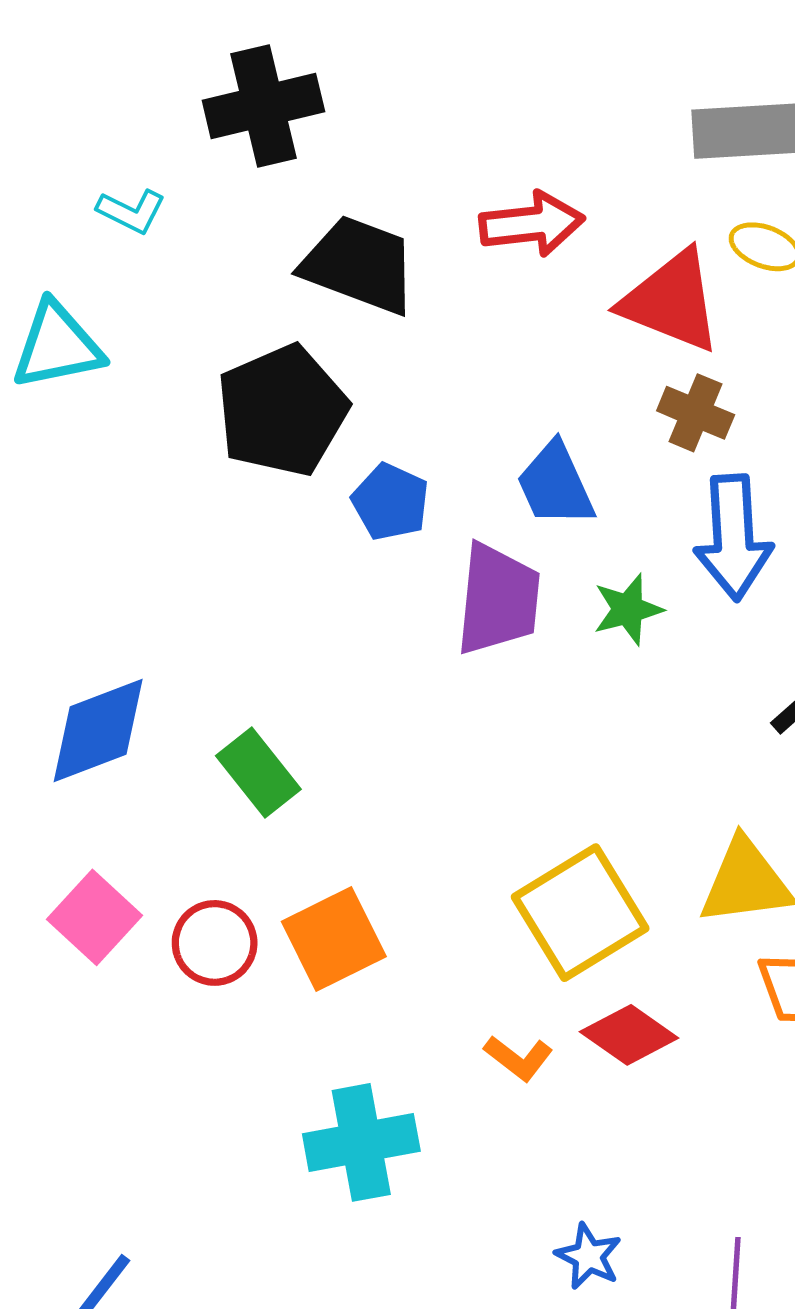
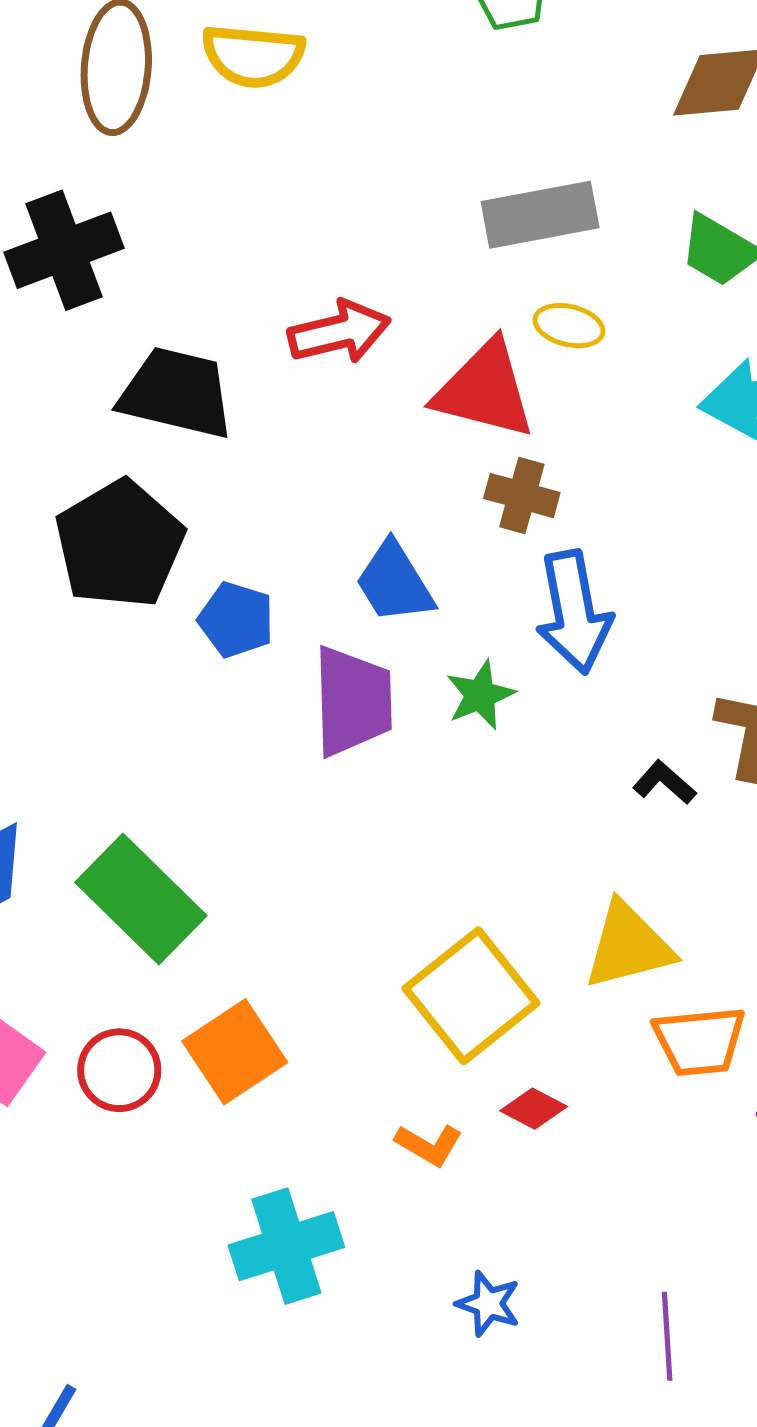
green rectangle: (258, 773) -> (141, 899), size x1.5
red diamond: (629, 1035) -> (534, 1109), size x0.7
blue star: (589, 1256) -> (488, 1304), moved

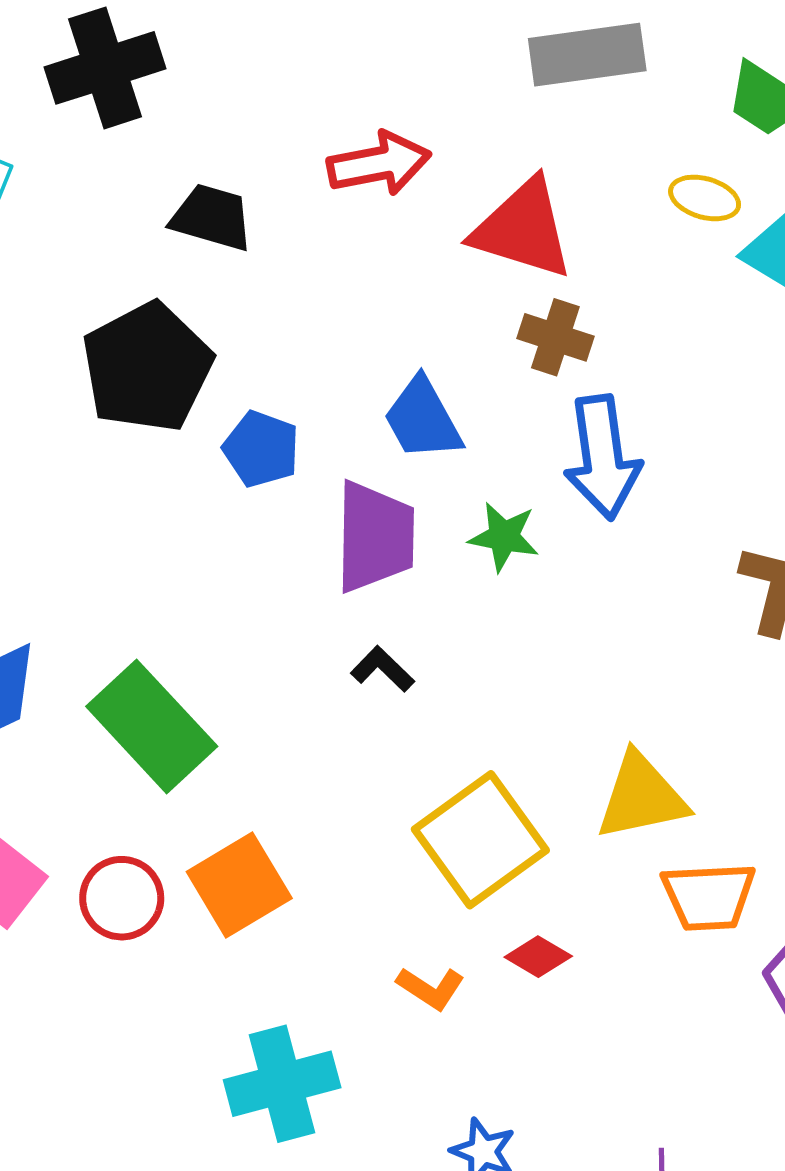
yellow ellipse: (569, 326) -> (705, 198), moved
black trapezoid: (177, 393) -> (212, 217), size x0.7
green star: (480, 695) -> (504, 537), turned 30
black L-shape: (664, 782) -> (382, 669), moved

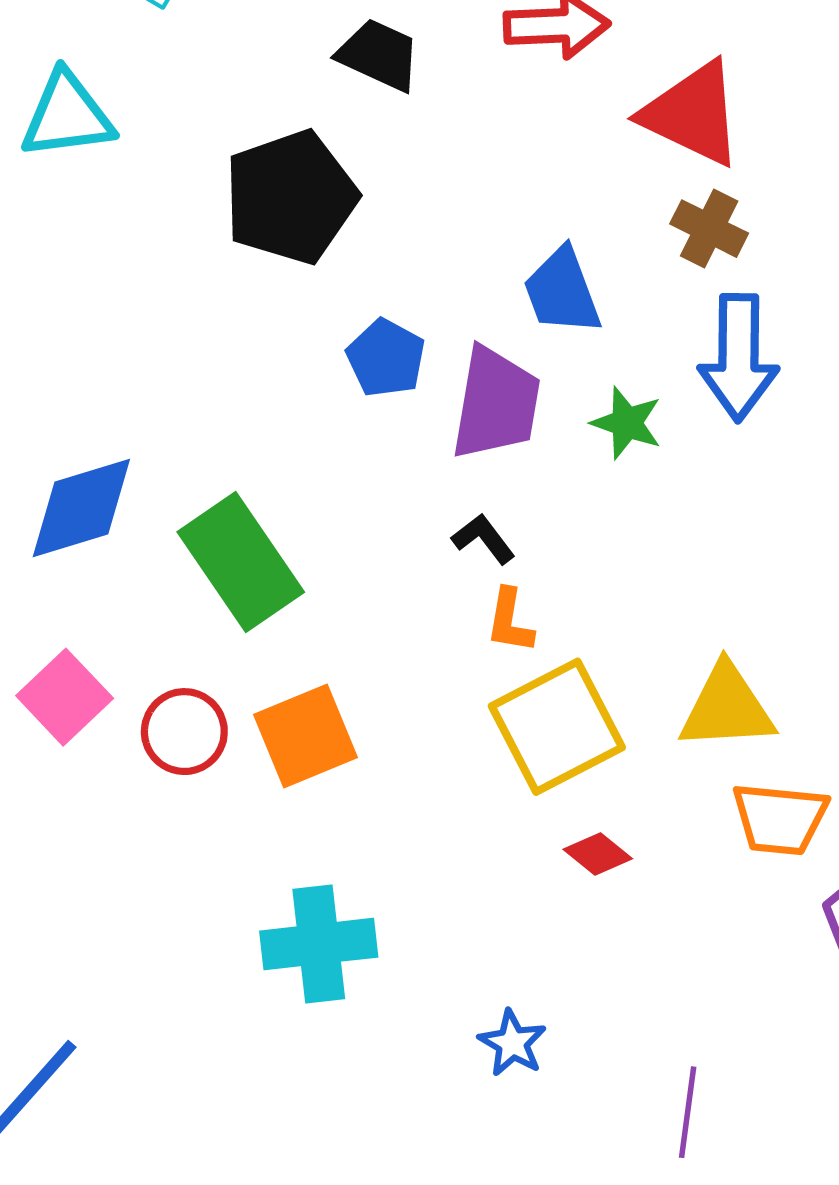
blue pentagon: (261, 449) -> (386, 358), moved
orange L-shape: (431, 988) -> (510, 621), moved, turned 58

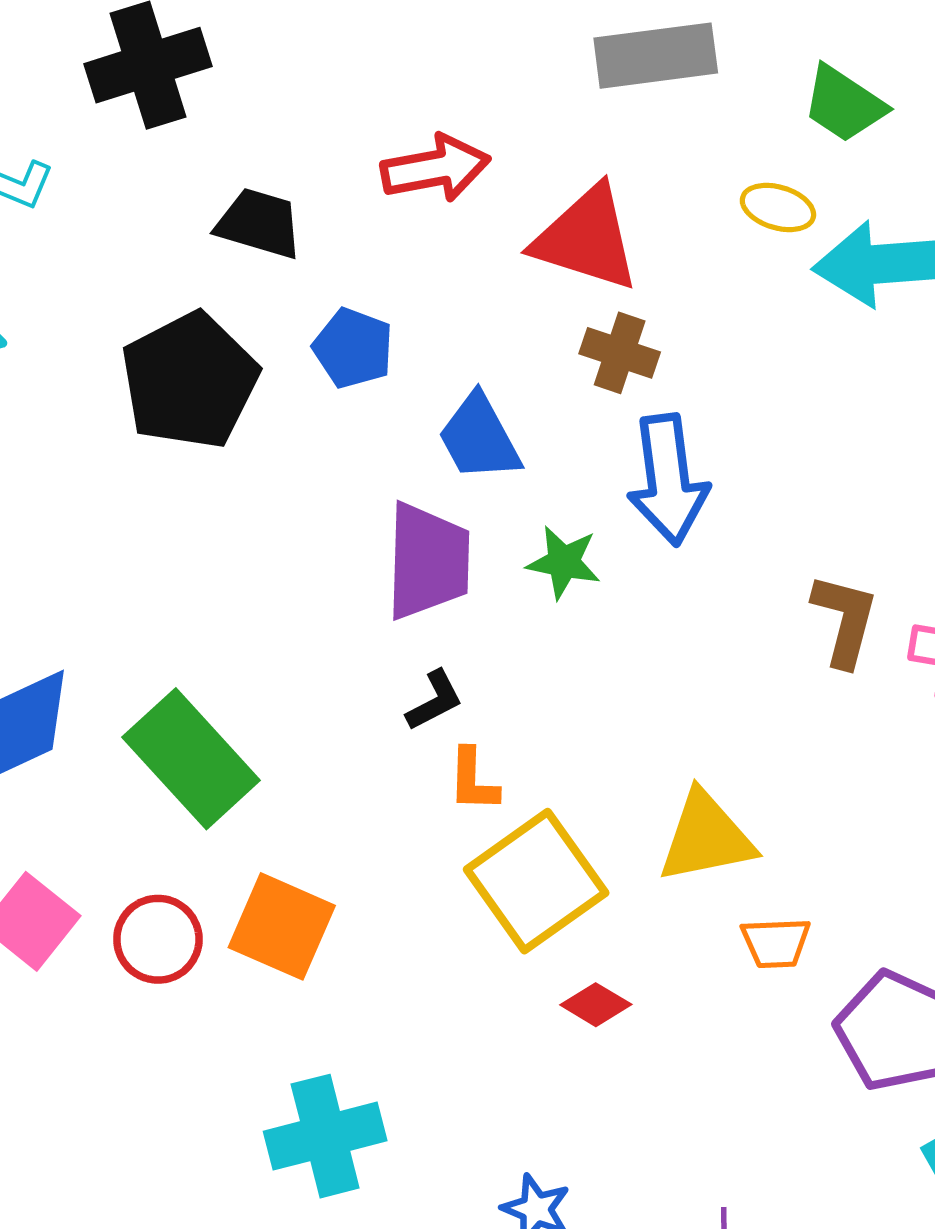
blue pentagon: (386, 358) -> (353, 348), moved
black L-shape: (483, 539) -> (435, 700), turned 108
orange square: (305, 736) -> (282, 926), turned -36
orange trapezoid: (780, 819) -> (776, 943), size x0.7

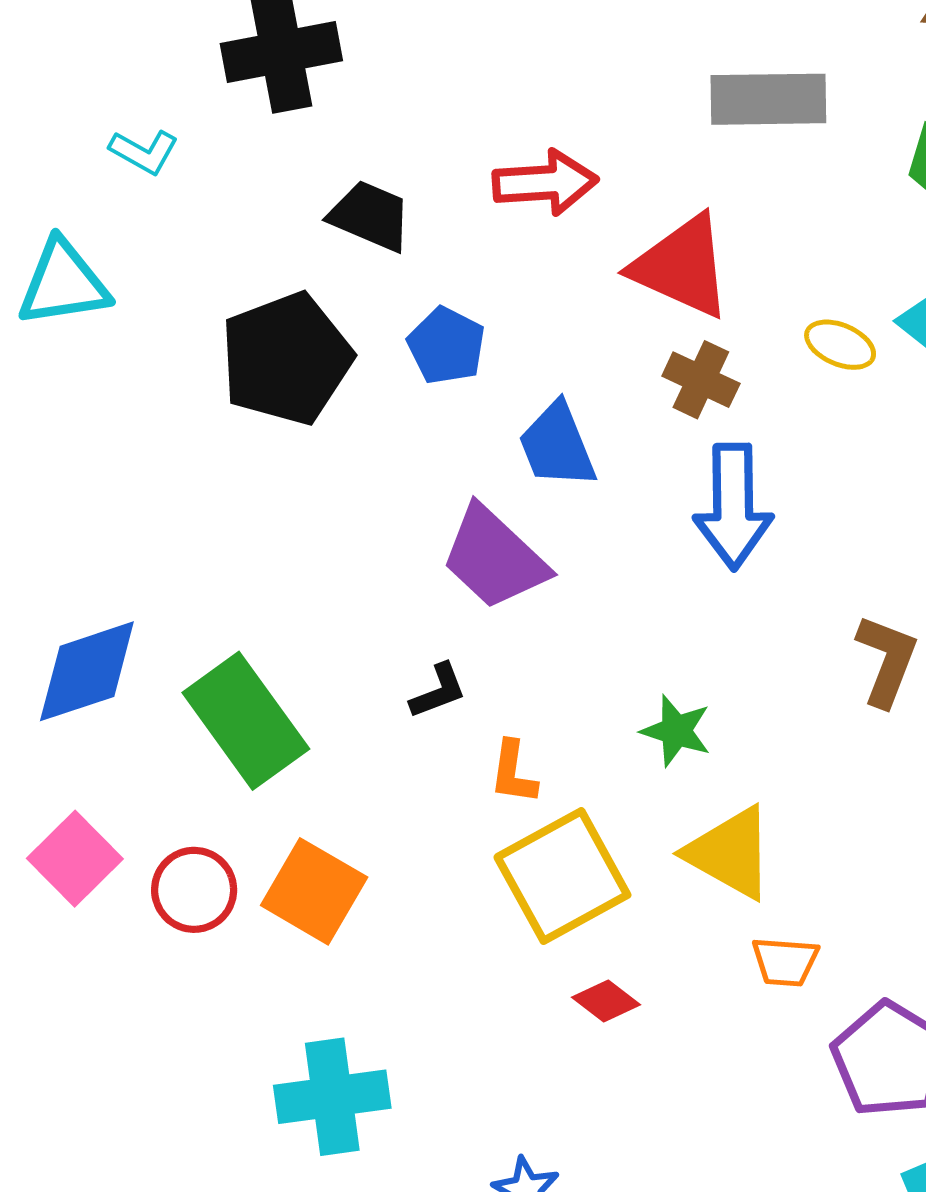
yellow ellipse: (778, 208) -> (840, 345), moved
purple trapezoid: (428, 561) -> (494, 558), turned 125
green star: (564, 562) -> (676, 731), moved
black L-shape: (435, 700) -> (438, 691), moved
yellow triangle: (706, 837) -> (730, 853), turned 34

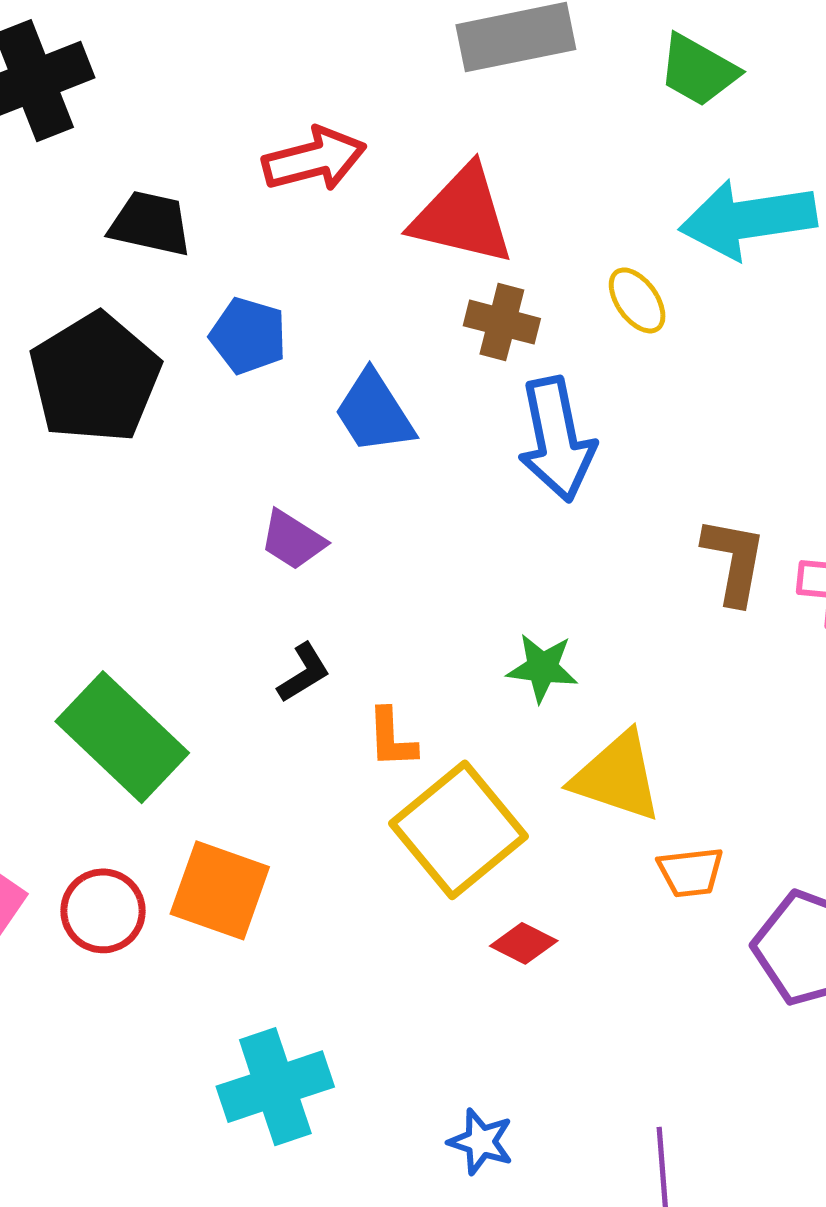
yellow ellipse: (840, 345) -> (637, 300), moved, turned 42
purple trapezoid: (494, 558) -> (293, 540), moved, size x0.6

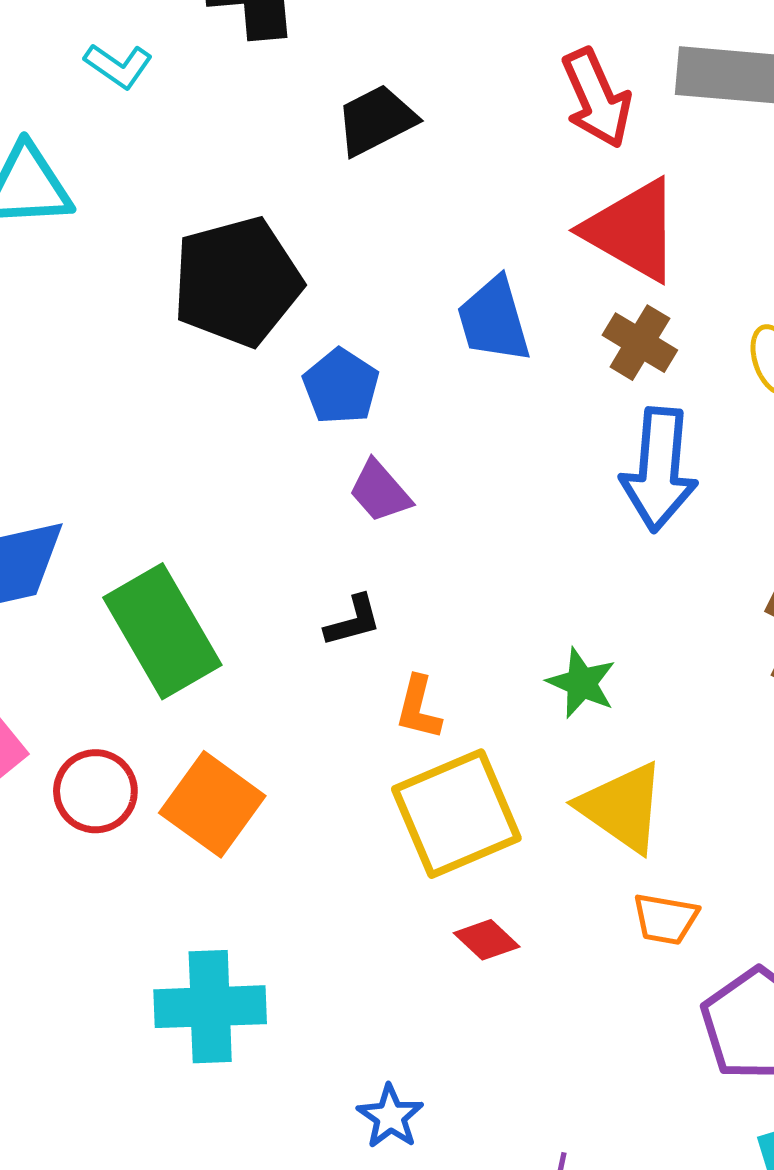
red arrow: (314, 159) -> (597, 98), moved, turned 64
black trapezoid: (150, 224) -> (376, 120), moved, turned -56
blue pentagon: (248, 336) -> (341, 386), moved
blue trapezoid: (374, 412) -> (494, 320), moved

